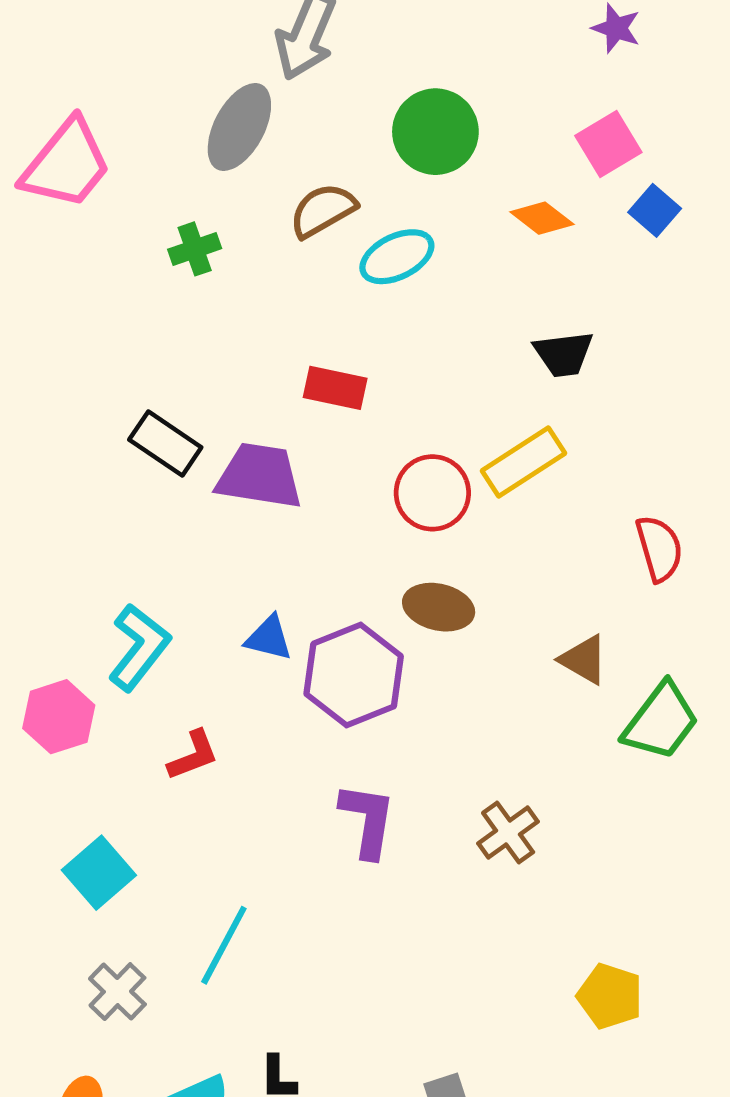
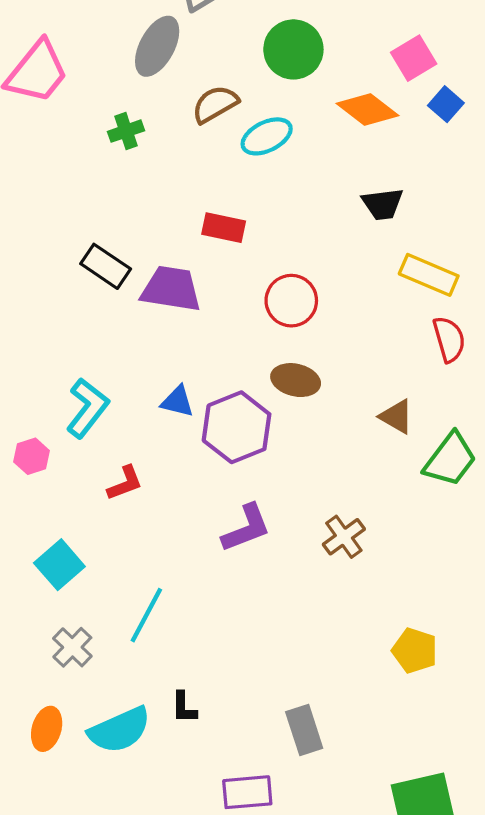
orange diamond: (542, 218) -> (368, 110), size x1.4
yellow rectangle: (523, 462) -> (429, 275), moved, turned 56
pink hexagon: (59, 717) -> (32, 456), size x0.7
purple L-shape: (368, 820) -> (246, 528), turned 60

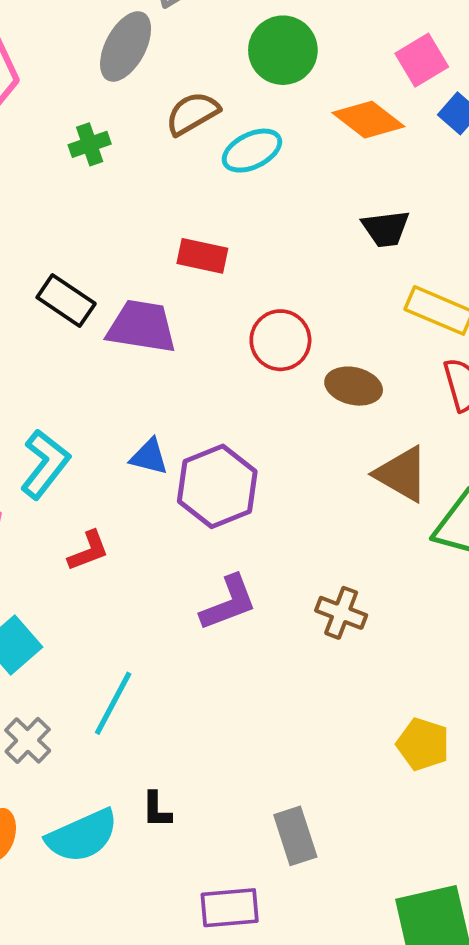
brown ellipse: (296, 380) -> (354, 386), moved
brown triangle: (396, 417) -> (402, 474), size x1.4
brown cross: (344, 537) -> (341, 613), turned -33

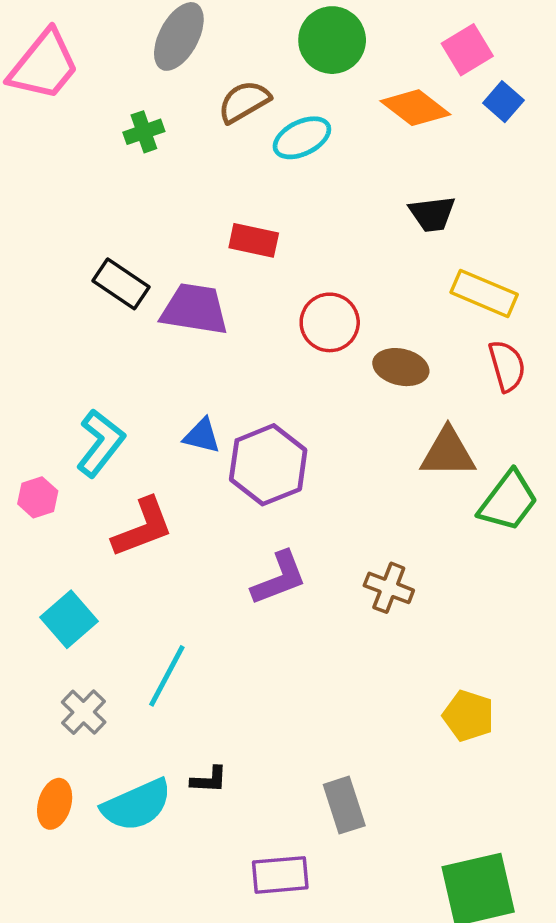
brown triangle: (402, 474) -> (448, 453), turned -30
red L-shape: (88, 551) -> (143, 528), size x1.5
black L-shape: (157, 810) -> (209, 780), turned -87

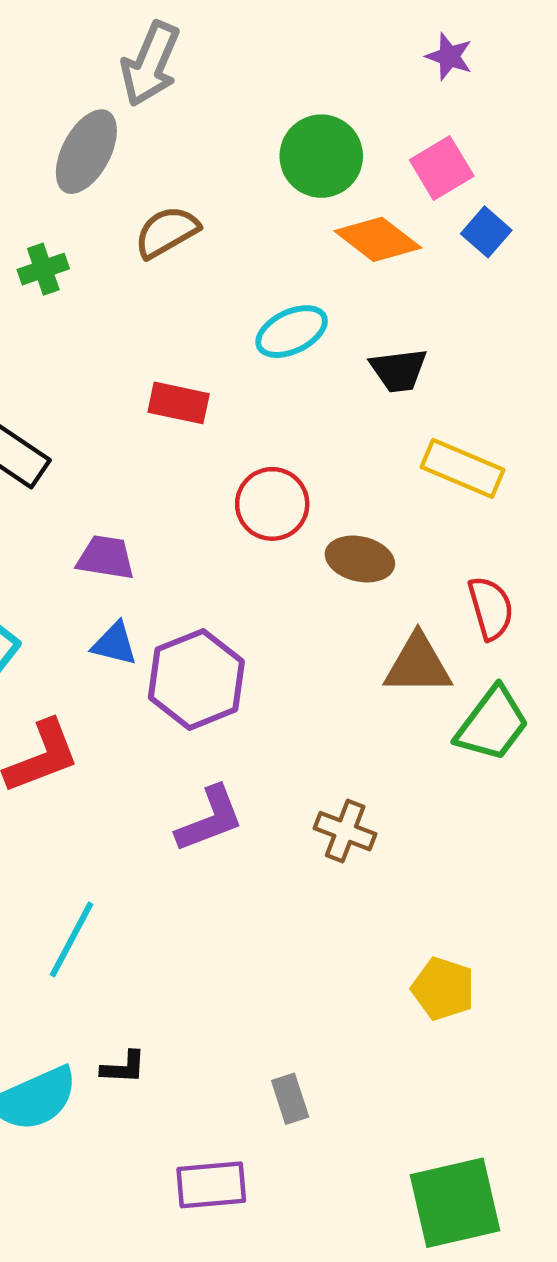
green circle: (332, 40) -> (321, 156), moved
cyan ellipse: (302, 138) -> (292, 332), moved
purple trapezoid: (195, 309) -> (106, 558), moved, size x0.7
red semicircle: (507, 366) -> (491, 608), moved
gray rectangle: (344, 805) -> (290, 1099), size x0.7

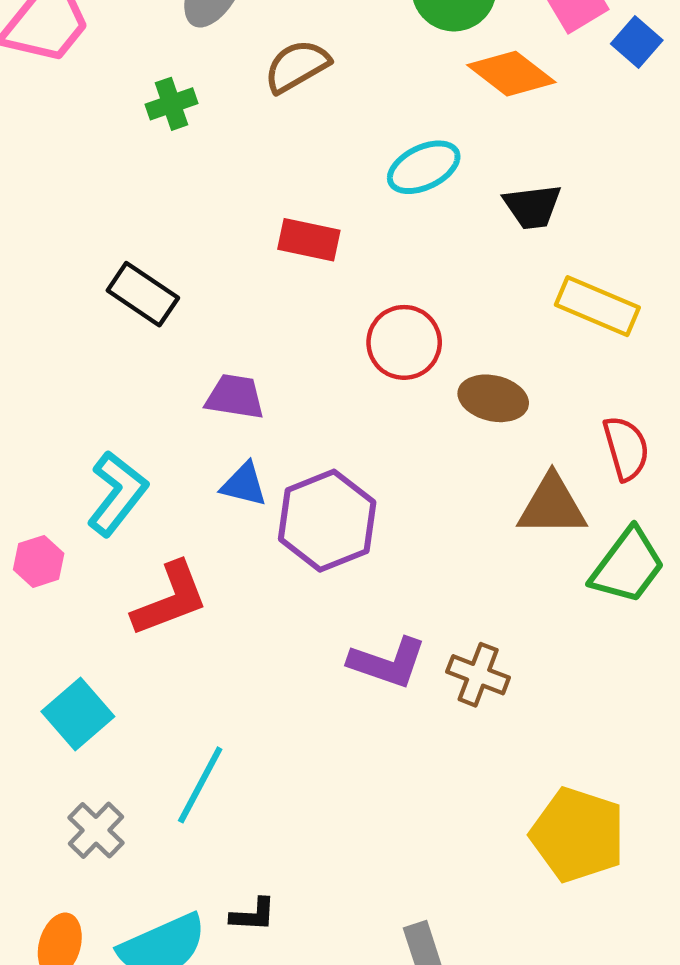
blue square: (486, 232) -> (637, 42), moved
purple L-shape: (210, 819) -> (387, 663), moved, turned 40
yellow pentagon: (443, 989) -> (578, 835), size x1.5

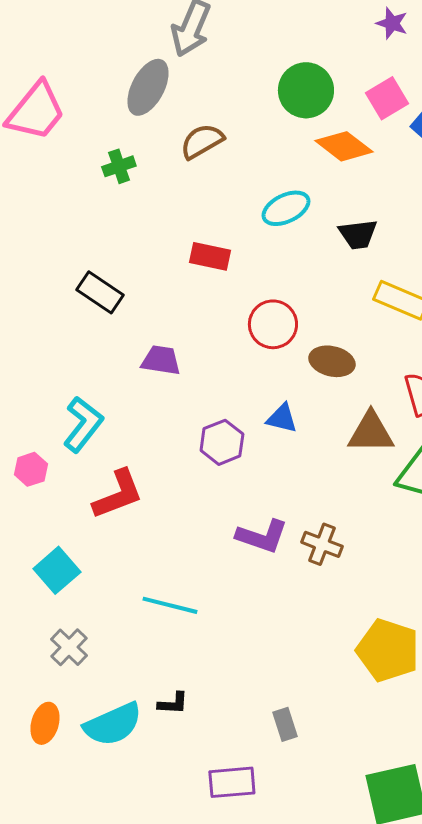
blue triangle: (244, 484) -> (282, 418), moved
purple hexagon: (327, 521) -> (222, 442), size x0.7
cyan line: (200, 785) -> (170, 605), moved, turned 76

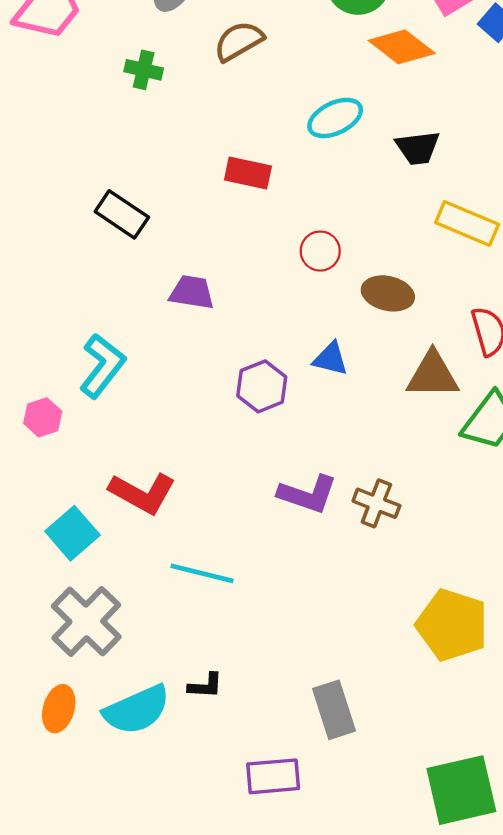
green cross: (119, 166) -> (144, 70), turned 32
red circle: (273, 324) -> (320, 251), size x0.7
red L-shape: (118, 494) -> (142, 493), moved, turned 50
gray cross: (69, 647) -> (86, 621), size x1.6
gray rectangle: (285, 724) -> (334, 710), size x1.5

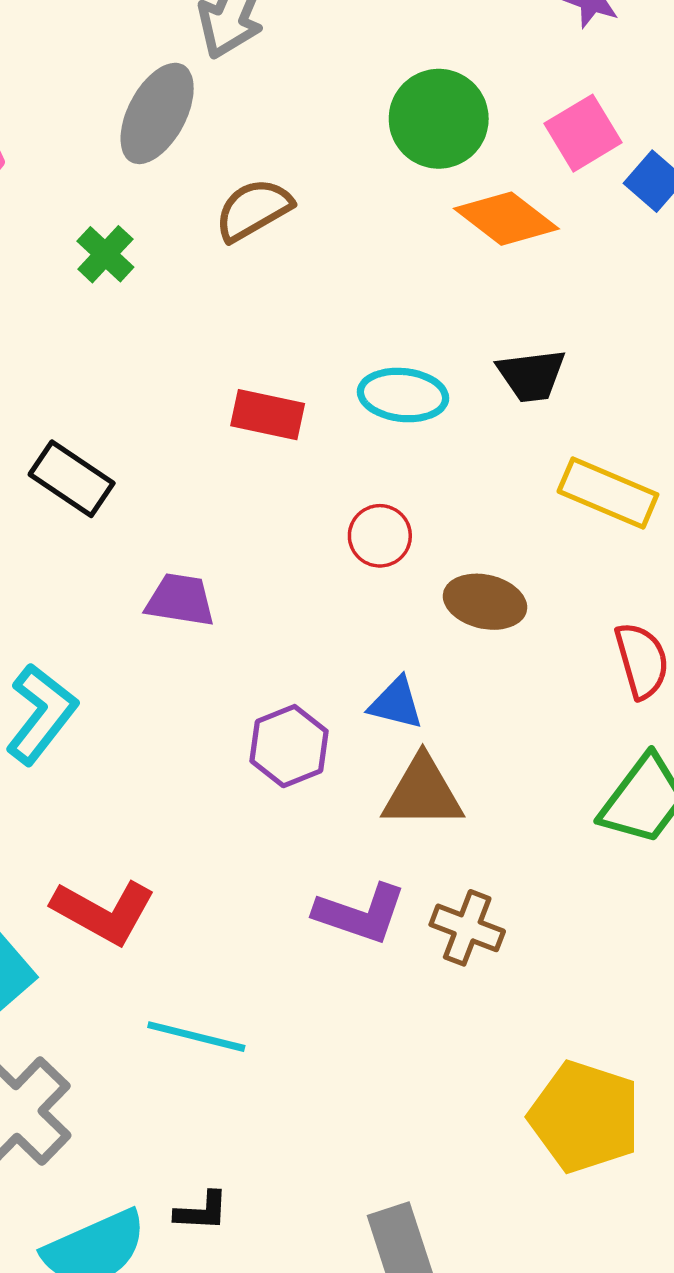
green cross: (144, 70) -> (105, 254), turned 30
cyan ellipse: (335, 118) -> (403, 395), moved, turned 32
brown triangle: (433, 375) -> (423, 792), moved

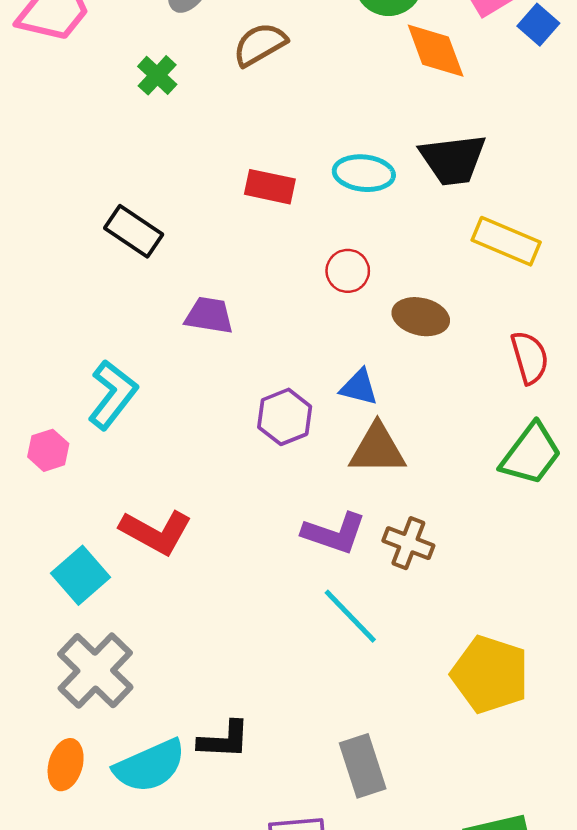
orange diamond: (506, 219) -> (436, 51), turned 32
black trapezoid: (531, 375) -> (453, 159), size x1.4
cyan line: (196, 1037) -> (350, 616), moved, turned 32
black L-shape: (202, 1211) -> (224, 740), size x1.4

